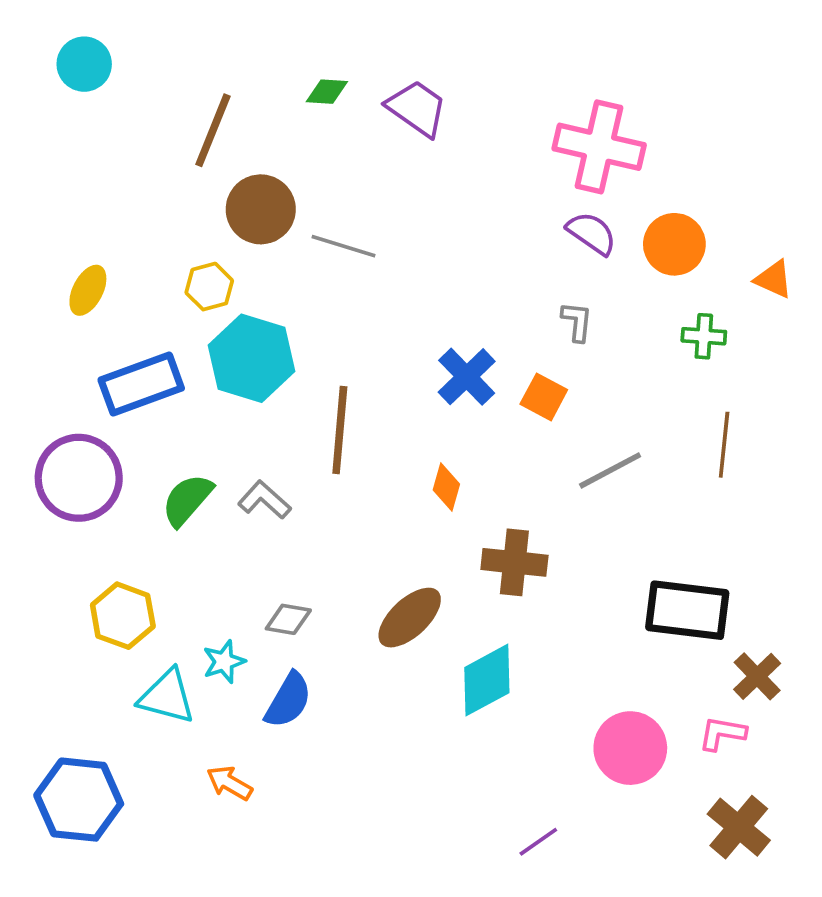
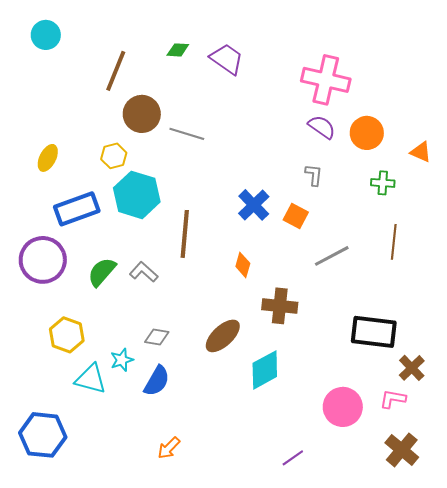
orange arrow: (229, 783) -> (169, 448), moved, turned -75

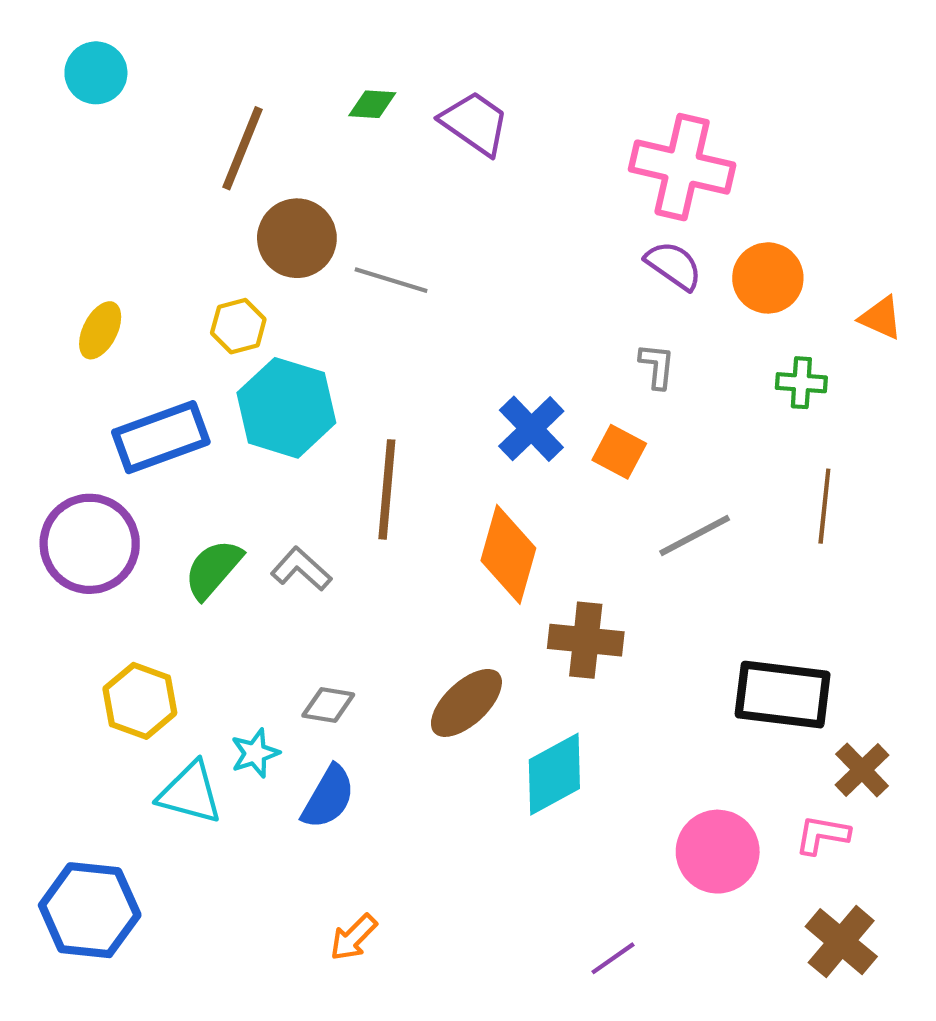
orange diamond: (243, 265) -> (508, 554), size x1.8

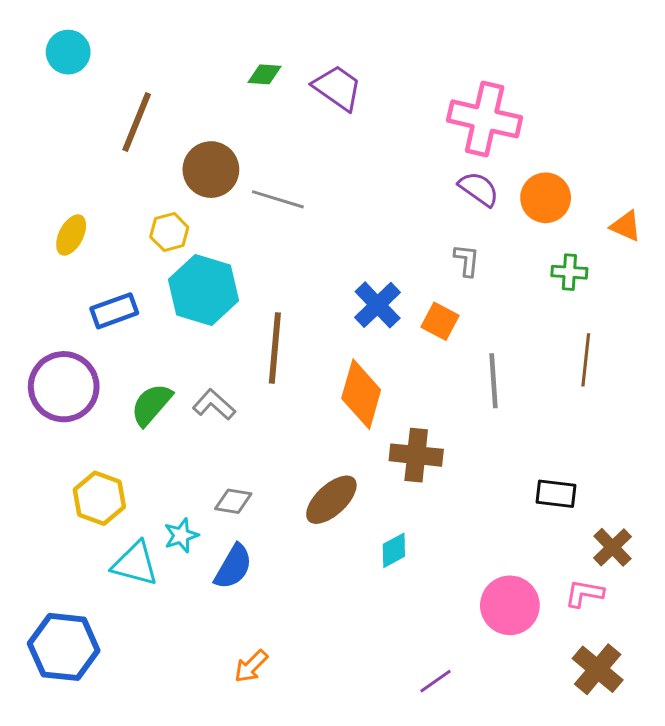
brown line: (242, 148) -> (137, 122), moved
blue rectangle: (161, 437) -> (114, 311), size x0.7
gray line: (695, 535) -> (494, 381), turned -66
black rectangle: (783, 695) -> (556, 494), size x0.6
cyan diamond: (554, 774) -> (394, 550), size x0.6

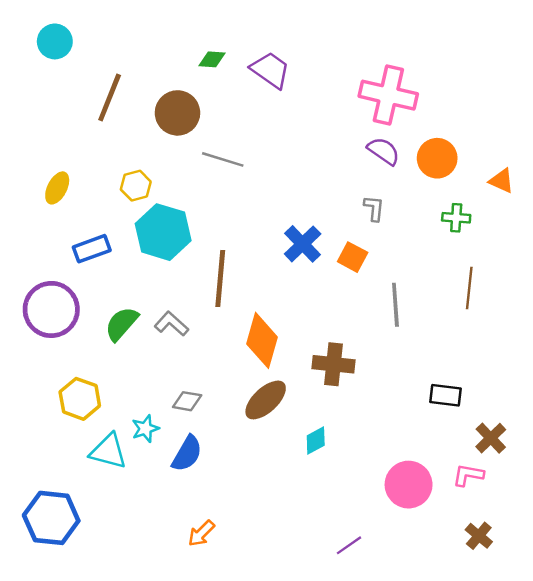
brown circle: (211, 170) -> (177, 113), moved
orange diamond: (361, 394) -> (262, 340), moved
brown cross: (598, 669) -> (479, 536), size x0.7

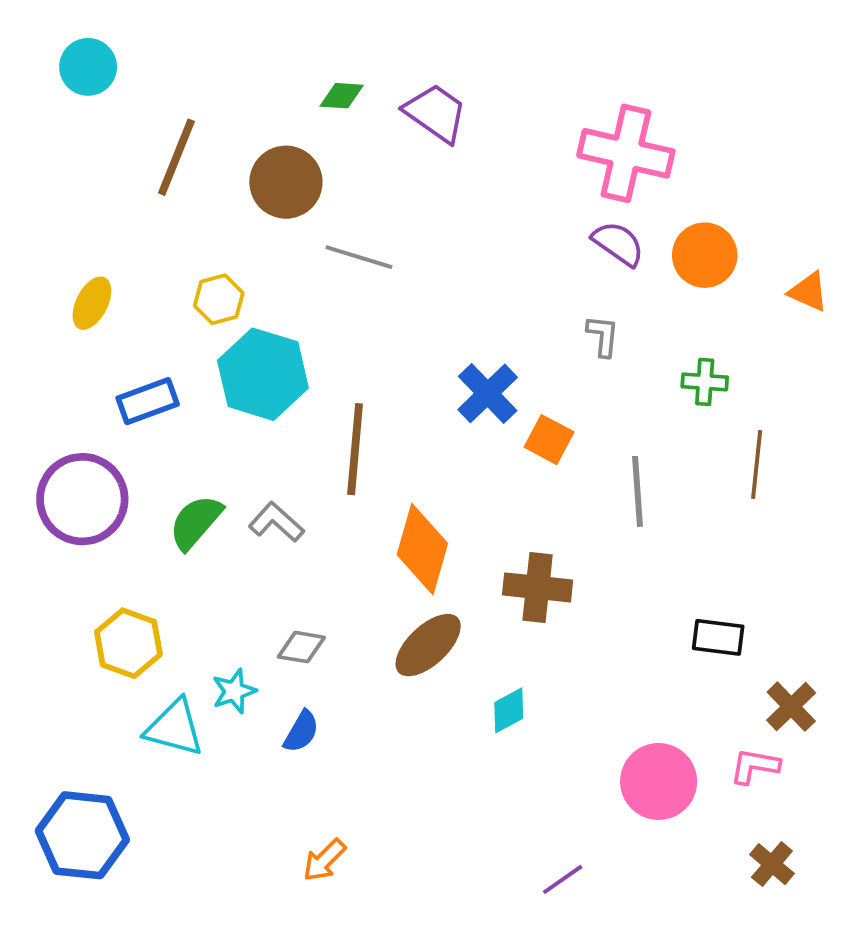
green cross: (456, 218) -> (705, 382), moved
orange square: (353, 257) -> (549, 440), moved
blue semicircle: (187, 454) -> (301, 732), size x0.7

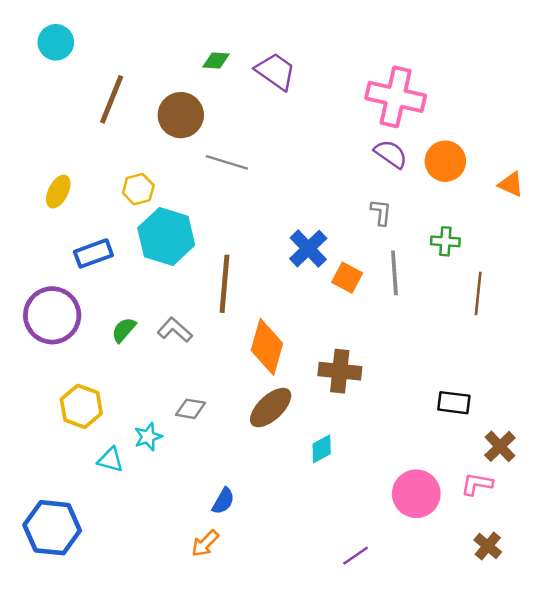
gray line: (637, 491) -> (394, 273), moved
green semicircle: (196, 522) -> (124, 330), size x0.7
cyan triangle: (175, 728) -> (110, 460), size x0.7
blue semicircle: (301, 732) -> (223, 501), moved

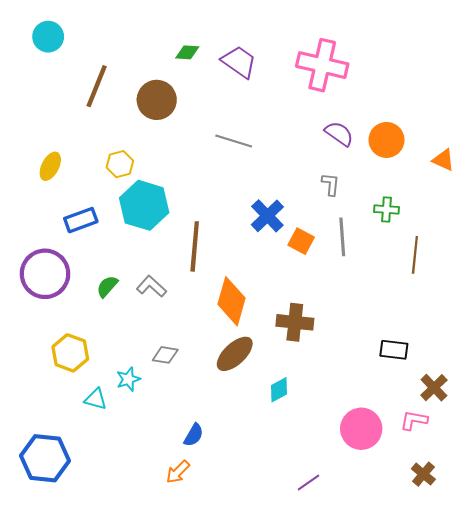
pink cross: (396, 97) -> (322, 65), moved
gray line: (227, 162) -> (234, 141), moved

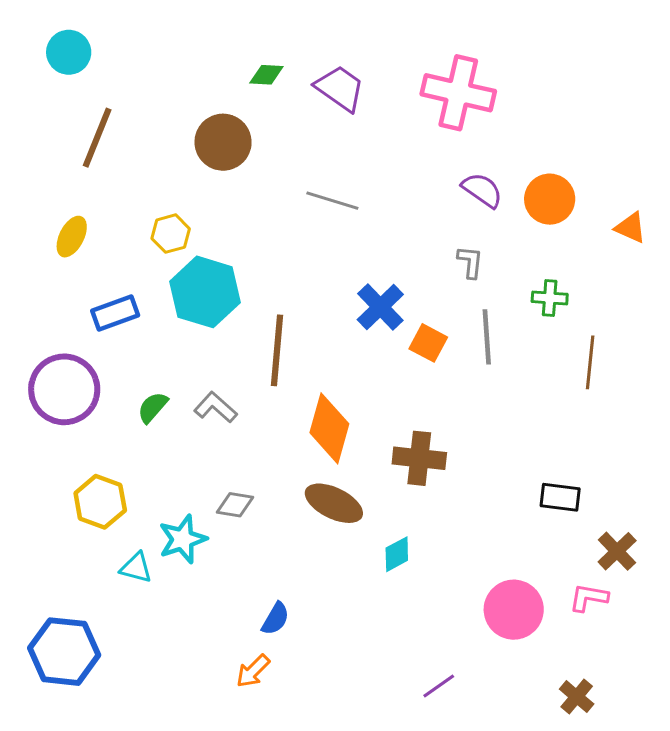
brown line: (97, 86) -> (97, 138), moved
brown ellipse: (235, 354) -> (334, 503), turned 69
cyan star: (128, 379) -> (183, 539), size x1.4
brown cross: (423, 474) -> (577, 697), moved

